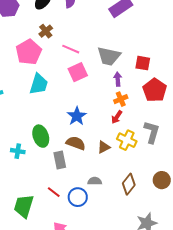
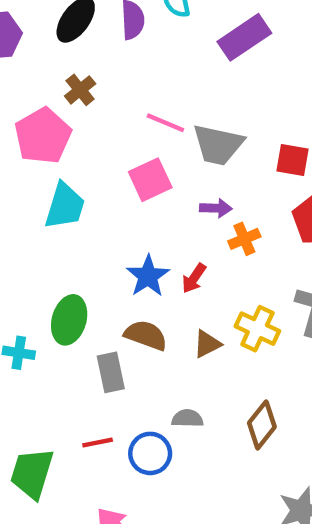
pink line: (71, 49) -> (165, 123), moved
purple arrow: (118, 79) -> (216, 208), moved, turned 96
red arrow: (117, 117) -> (194, 278), moved
green ellipse: (41, 136) -> (69, 320), turned 35
red line: (54, 192) -> (98, 443), turned -48

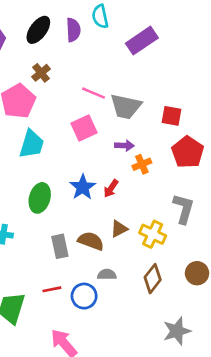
green ellipse: (69, 320) -> (40, 198), moved
yellow cross: (257, 329) -> (153, 234), moved
brown semicircle: (146, 335) -> (91, 241), moved

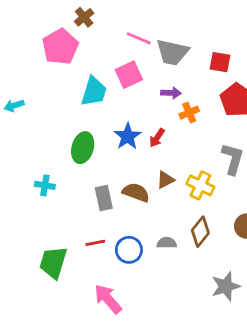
cyan trapezoid: (32, 144) -> (94, 92), moved
gray semicircle: (107, 275) -> (167, 243), moved

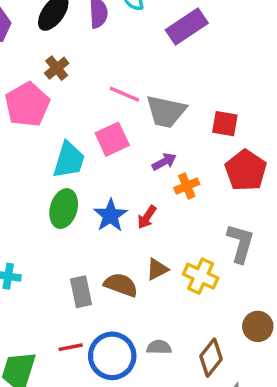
purple arrow: (171, 93) -> (164, 162), turned -30
green ellipse: (83, 148) -> (64, 209), moved
brown diamond: (200, 232) -> (211, 358), moved
blue circle: (129, 250) -> (112, 356), size x1.4

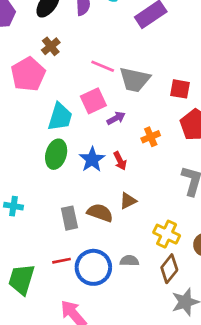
purple arrow: (164, 162) -> (116, 118), moved
red arrow: (147, 217) -> (120, 161), turned -60
yellow cross: (201, 276) -> (167, 234), moved

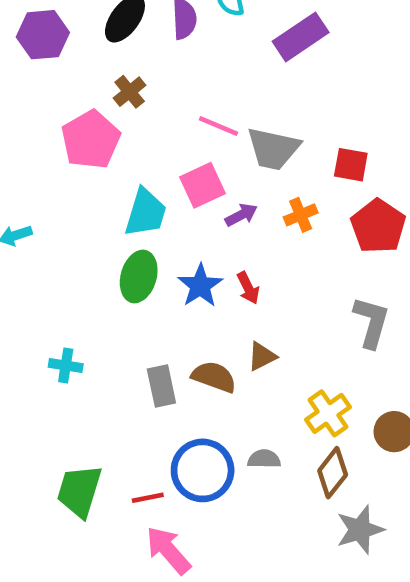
orange cross: (151, 137) -> (301, 215), moved
yellow cross: (167, 234) -> (328, 413), turned 30
red line: (61, 261) -> (148, 498), moved

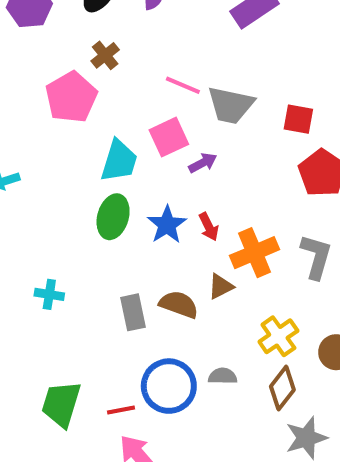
orange cross: (301, 215) -> (255, 253), moved, size x1.6

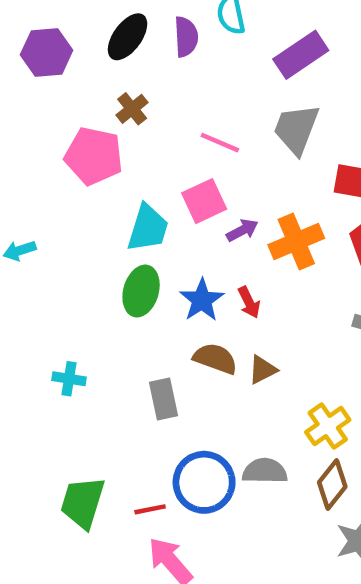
pink pentagon: (71, 97) -> (94, 156), turned -30
gray trapezoid: (231, 105) -> (296, 129), moved, turned 99
orange cross: (255, 253) -> (296, 242), moved
brown semicircle: (179, 304) -> (215, 359), moved
gray semicircle: (223, 376) -> (265, 471), size x1.4

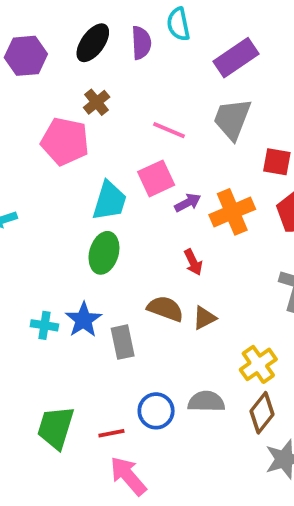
blue star: (202, 300) -> (84, 320), moved
blue circle: (204, 482) -> (156, 411), size x0.7

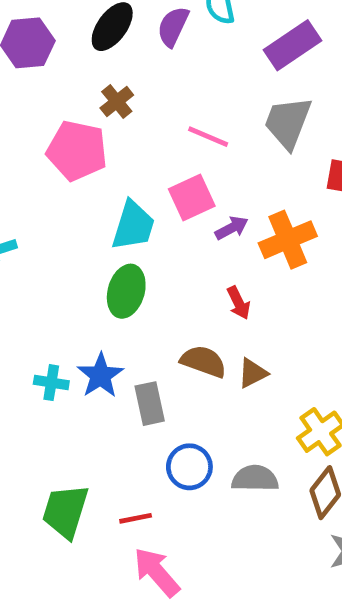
purple semicircle: (141, 43) -> (173, 27), turned -152
blue circle: (156, 411) -> (189, 467), moved

